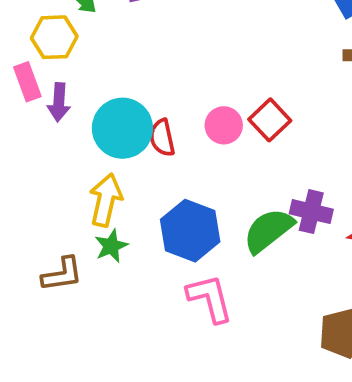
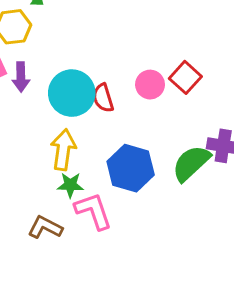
green star: (111, 246) -> (70, 185), turned 30
brown L-shape: (62, 274) -> (45, 227), moved, turned -140
pink L-shape: (210, 298) -> (93, 211), moved

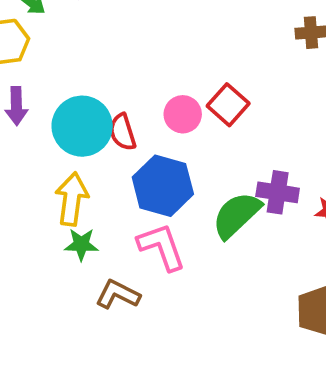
blue hexagon: (131, 168) -> (163, 186), moved
pink L-shape: (93, 211) -> (162, 247), moved
brown L-shape: (45, 227) -> (118, 294), moved

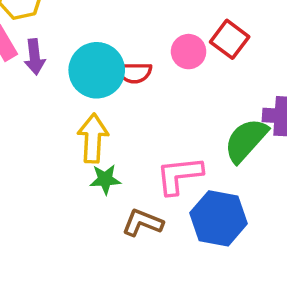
red semicircle: (122, 132) -> (134, 73), turned -68
blue hexagon: (163, 186) -> (218, 218), moved
pink L-shape: (162, 247) -> (179, 175), turned -72

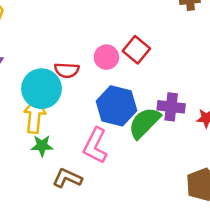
cyan circle: (97, 70) -> (42, 89), moved
pink L-shape: (179, 175) -> (95, 146), turned -60
blue hexagon: (218, 218) -> (116, 106), moved

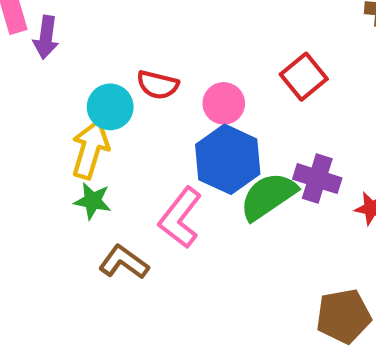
red square: (136, 50) -> (304, 77), moved
pink circle: (106, 57) -> (224, 103), moved
cyan circle: (42, 89) -> (110, 107), size x0.7

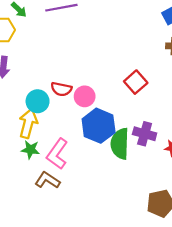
pink circle: (224, 103) -> (85, 96), moved
green semicircle: (268, 196) -> (120, 144), turned -52
pink L-shape: (180, 218) -> (57, 154), moved

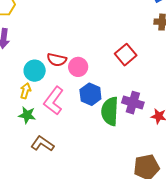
yellow arrow: (28, 123) -> (26, 91), size x0.6
blue hexagon: (99, 126) -> (90, 94), size x0.7
pink L-shape: (57, 154) -> (54, 101), moved

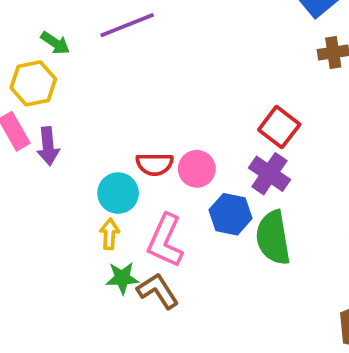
purple cross: (133, 103) -> (269, 174), moved, turned 30
brown L-shape: (42, 144) -> (158, 291), moved, turned 35

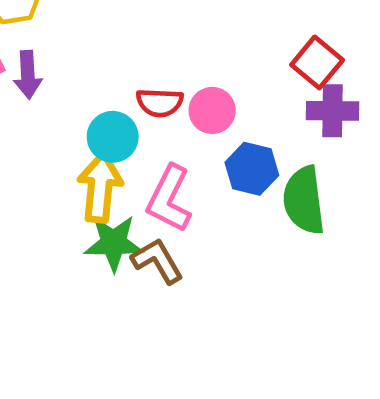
purple cross: (269, 174) -> (333, 111), moved, turned -36
yellow arrow: (110, 234) -> (100, 187), size x1.8
green star: (122, 278) -> (114, 243), size x1.4

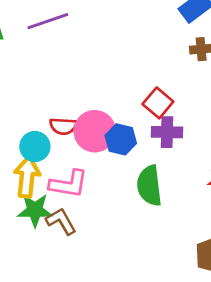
pink circle: (212, 110) -> (95, 131), size x1.5
blue hexagon: (252, 169) -> (121, 139), moved
pink L-shape: (169, 199) -> (69, 184), turned -108

